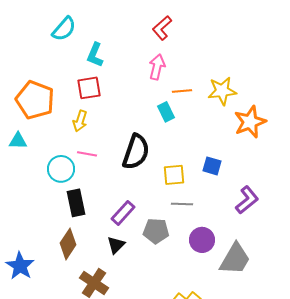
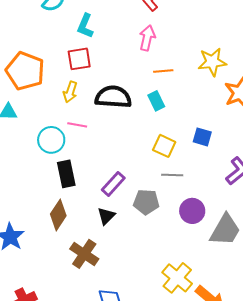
orange line: (182, 91) -> (163, 71), moved
cyan rectangle: (166, 112) -> (156, 101), moved
black semicircle: (136, 152) -> (113, 97), moved, turned -105
yellow square: (174, 175) -> (164, 146), turned 30

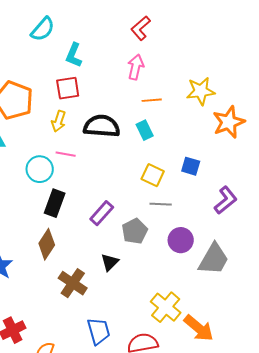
black rectangle: (66, 174) -> (55, 203), turned 32
gray pentagon: (146, 202) -> (135, 231), turned -30
black triangle: (106, 216) -> (110, 262), moved

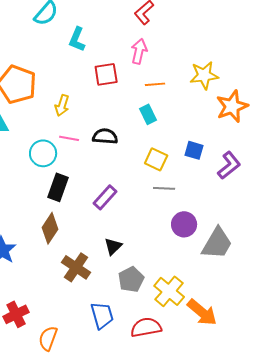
red square: (68, 88) -> (106, 74), moved
black semicircle: (102, 126) -> (105, 136), moved, size x0.7
purple L-shape: (226, 200) -> (229, 165), moved
gray pentagon: (135, 231) -> (131, 279), moved

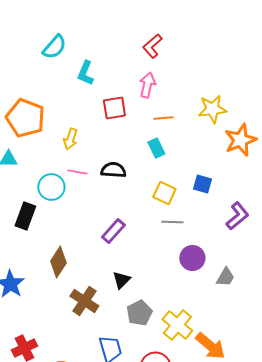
purple L-shape: (229, 165) -> (237, 216), moved
black rectangle: (58, 187) -> (25, 216), moved
gray trapezoid: (217, 243) -> (225, 277), size x0.6

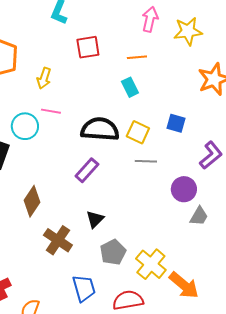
pink arrow: (147, 85) -> (150, 19), moved
yellow star: (212, 109) -> (188, 31), moved
black semicircle: (113, 170) -> (100, 129), moved, size x1.5
purple circle: (192, 258) -> (184, 189), moved

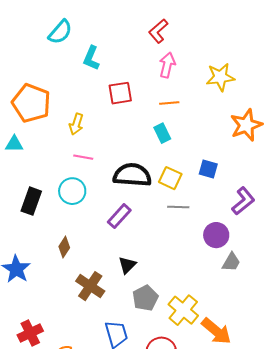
pink arrow: (150, 19) -> (167, 65), moved
cyan circle: (25, 126) -> (72, 191), moved
brown diamond: (32, 201) -> (64, 247), size x0.7

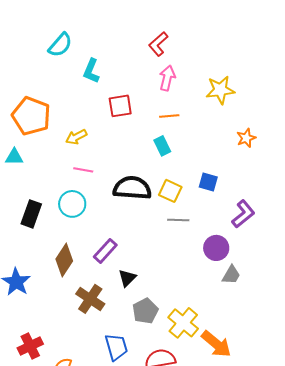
yellow arrow: (76, 124) -> (76, 137), turned 45
orange star: (246, 125) -> (246, 138), size x0.6
purple rectangle: (119, 216) -> (105, 251), moved
brown diamond: (64, 247) -> (64, 260), size x1.5

